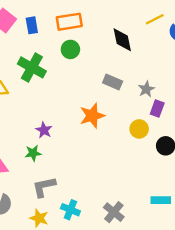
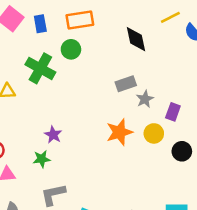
green circle: (70, 49) -> (71, 49), moved
gray rectangle: (113, 82) -> (126, 84), turned -42
gray star: (146, 89) -> (145, 99), moved
orange star: (92, 116) -> (119, 132), moved

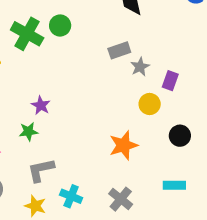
green circle: (71, 49) -> (60, 26), moved
orange star: (119, 132) -> (123, 145), moved
black circle: (182, 151) -> (180, 136), moved

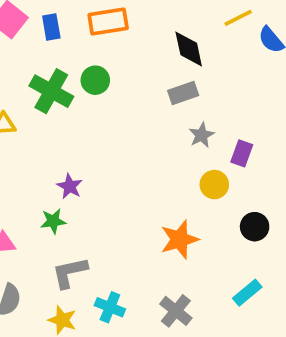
gray rectangle: (119, 50) -> (183, 93), moved
cyan rectangle: (174, 185) -> (247, 293), turned -40

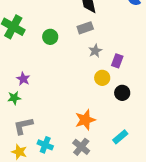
green circle: (95, 80) -> (50, 37), moved
black circle: (255, 227) -> (122, 93), moved
orange star: (180, 239) -> (85, 120), moved

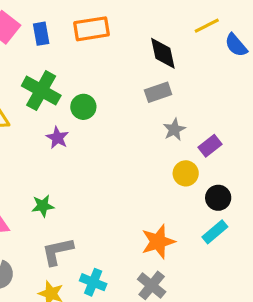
green circle: (50, 37) -> (83, 107), moved
purple rectangle: (117, 61) -> (210, 146), turned 32
purple star: (23, 79) -> (57, 138), moved
cyan rectangle: (120, 137) -> (215, 232), moved

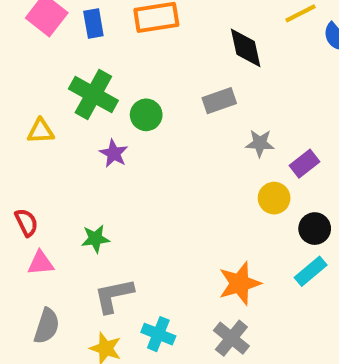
gray rectangle: (158, 92) -> (219, 101), moved
gray star: (174, 130) -> (260, 143), turned 30

